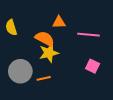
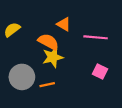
orange triangle: (59, 22) -> (64, 24), turned 32
yellow semicircle: (11, 27) -> (12, 30), turned 70

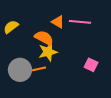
pink line: (96, 37) -> (80, 22), moved
orange line: (47, 85) -> (39, 69), moved

